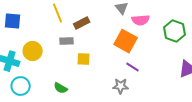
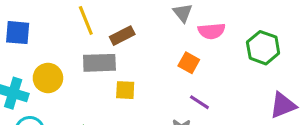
gray rectangle: (67, 41) -> (99, 63), size x1.5
orange square: (126, 41) -> (189, 63), size x0.6

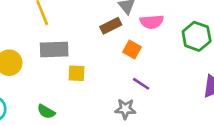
brown rectangle: (122, 36) -> (111, 26), moved

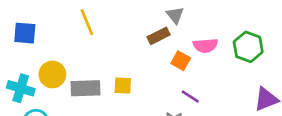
pink semicircle: (152, 22) -> (205, 46), moved
gray rectangle: (54, 50) -> (86, 88), moved

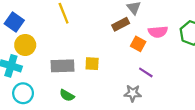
blue square: (25, 33) -> (14, 22), turned 30
yellow circle: (52, 74) -> (25, 45), moved

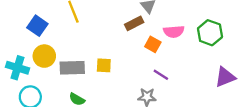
blue square: (14, 22) -> (37, 26), moved
yellow circle: (25, 45) -> (44, 56), moved

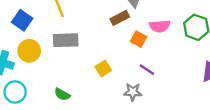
yellow square: (104, 65) -> (103, 68), moved, turned -35
gray rectangle: (72, 68) -> (66, 40), moved

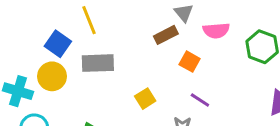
blue square: (22, 20) -> (58, 44), moved
pink semicircle: (160, 26) -> (216, 31), moved

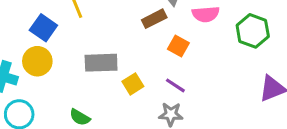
gray rectangle: (98, 63) -> (101, 63), moved
purple line: (200, 100) -> (175, 85), moved

